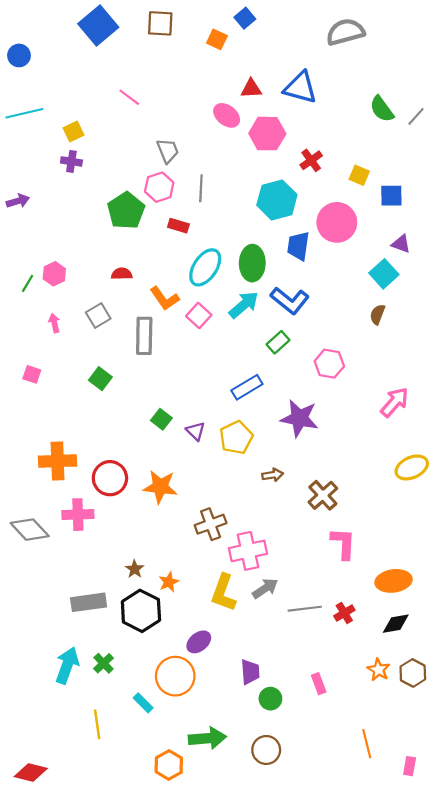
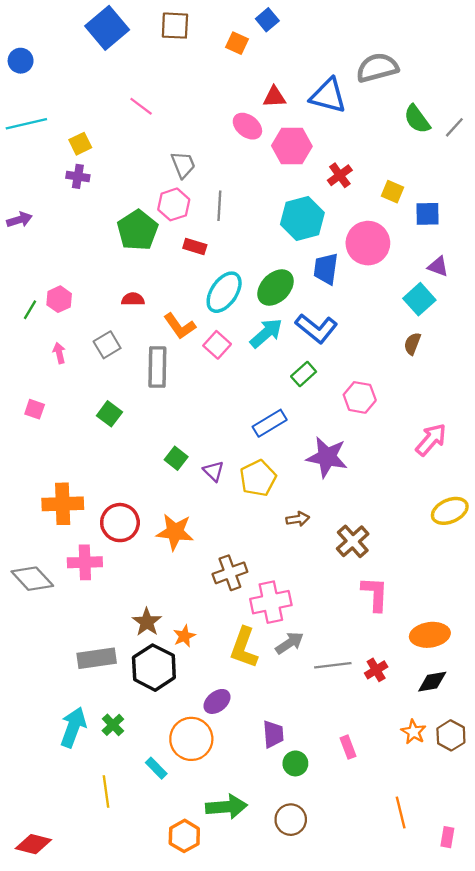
gray semicircle: (345, 32) -> (377, 68), moved
green ellipse: (252, 263) -> (276, 288), turned 44
brown star: (135, 569) -> (147, 622), size x1.4

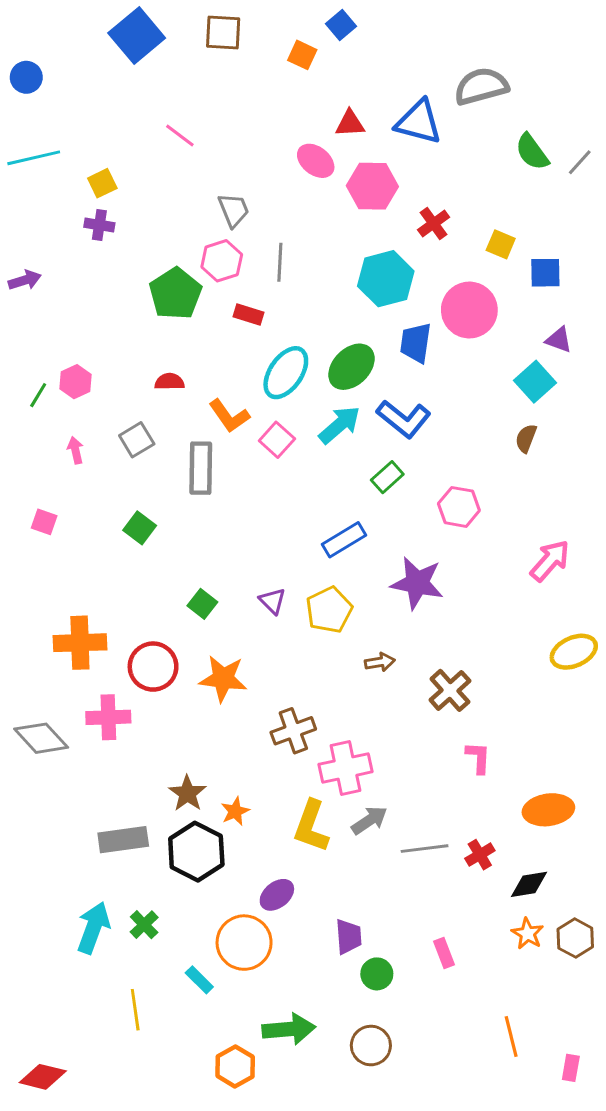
green square: (176, 458) -> (202, 604), moved
pink L-shape: (375, 594) -> (478, 758), size x0.7
black diamond: (432, 682) -> (529, 884), moved

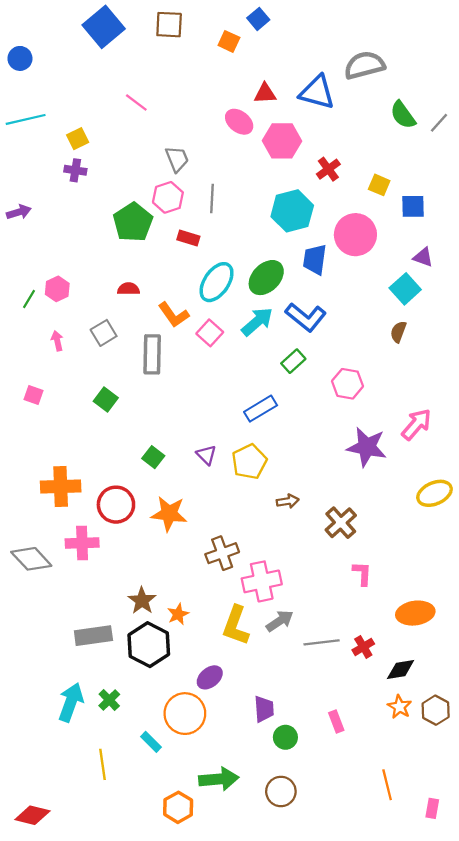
purple star: (417, 583) -> (367, 447), moved

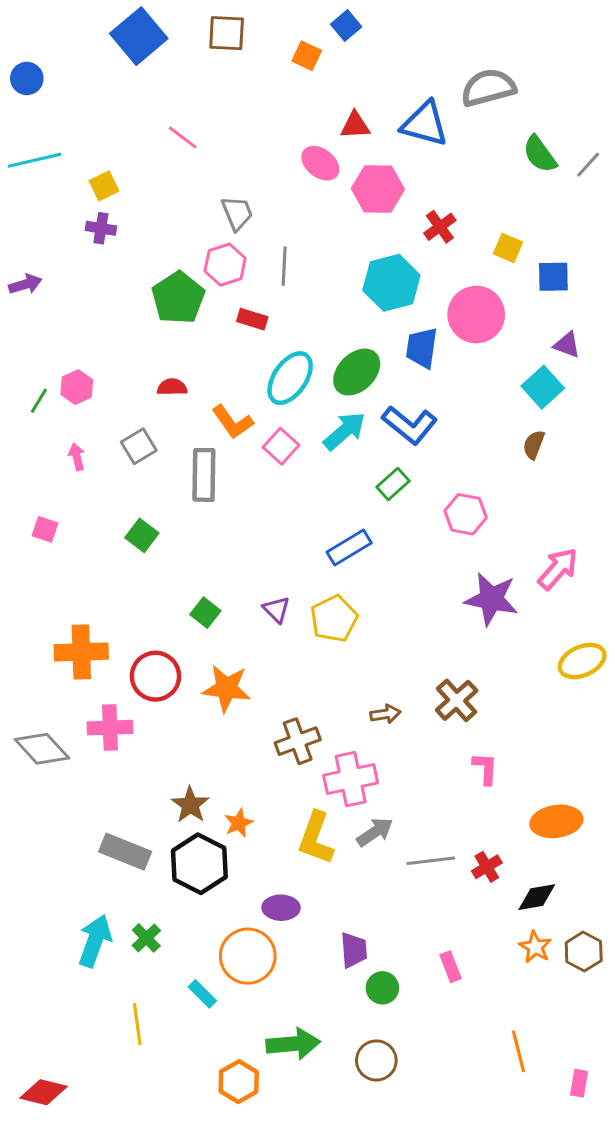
brown arrow: (288, 501) -> (385, 714), moved
gray rectangle: (93, 636) -> (125, 852), turned 30
purple ellipse: (210, 677) -> (281, 908), turned 40

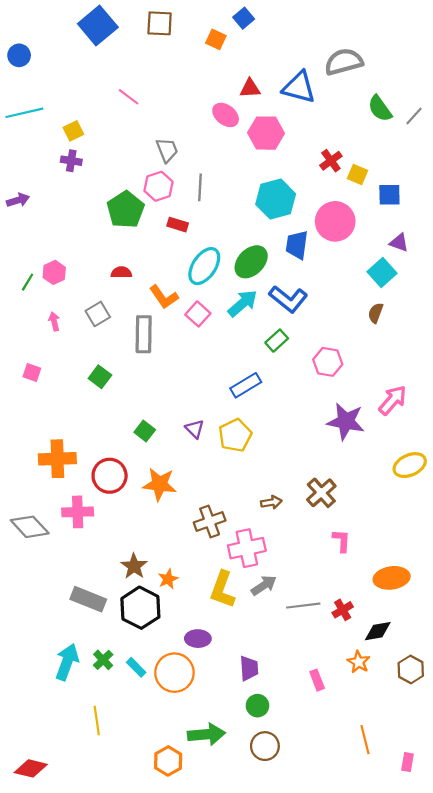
red cross: (440, 227) -> (331, 161), moved
orange star: (535, 947) -> (359, 662), moved
green circle: (382, 988) -> (257, 706), moved
cyan rectangle: (202, 994) -> (136, 667), moved

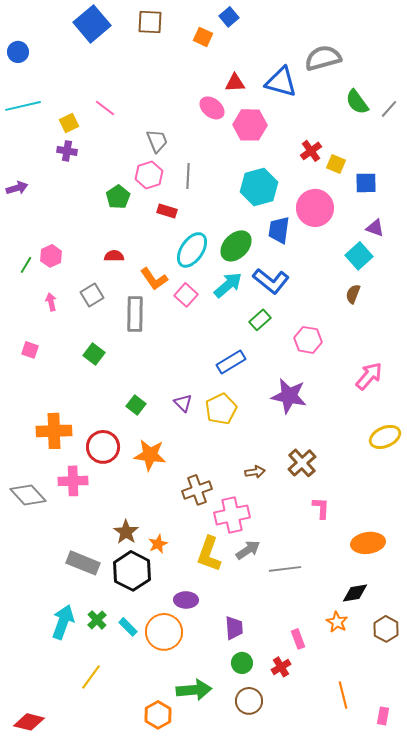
pink line: (129, 97) -> (105, 108), moved
green pentagon: (126, 210) -> (118, 197), size x0.7
purple star: (346, 421) -> (289, 396), moved
red cross: (343, 610) -> (281, 667), moved
yellow line: (97, 721) -> (91, 677), turned 44

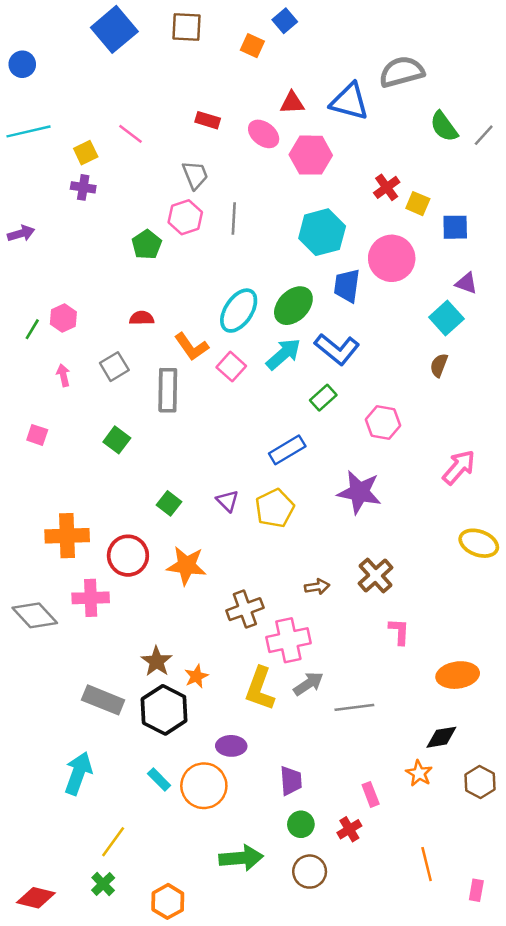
red rectangle: (167, 211) -> (208, 120), moved
yellow ellipse: (385, 437) -> (479, 543), turned 44
green cross: (97, 620) -> (103, 884), moved
orange hexagon: (158, 715) -> (168, 901), moved

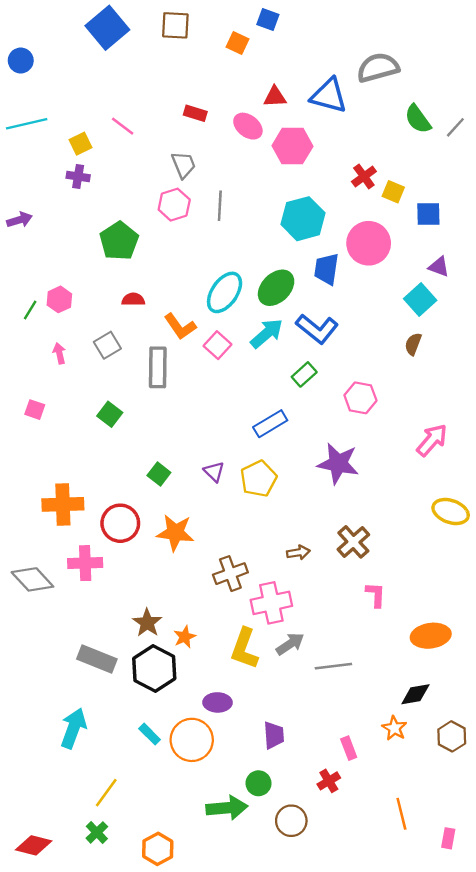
blue square: (285, 21) -> (268, 20), turned -30
green pentagon: (147, 245) -> (119, 241), moved, size x1.4
green circle: (301, 824) -> (258, 783), moved

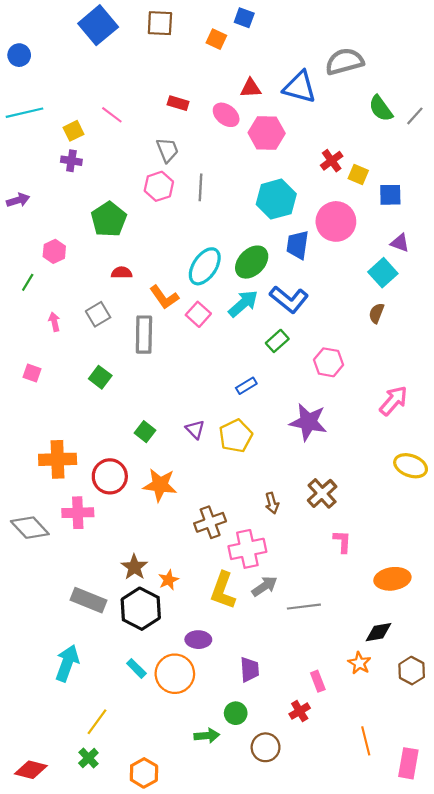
pink hexagon: (59, 299) -> (54, 251), moved
blue rectangle: (270, 424) -> (246, 386), size x0.7
brown arrow: (298, 552) -> (272, 503), turned 84
green arrow: (227, 808) -> (207, 736), size x0.7
pink rectangle: (448, 838) -> (408, 763), size x1.6

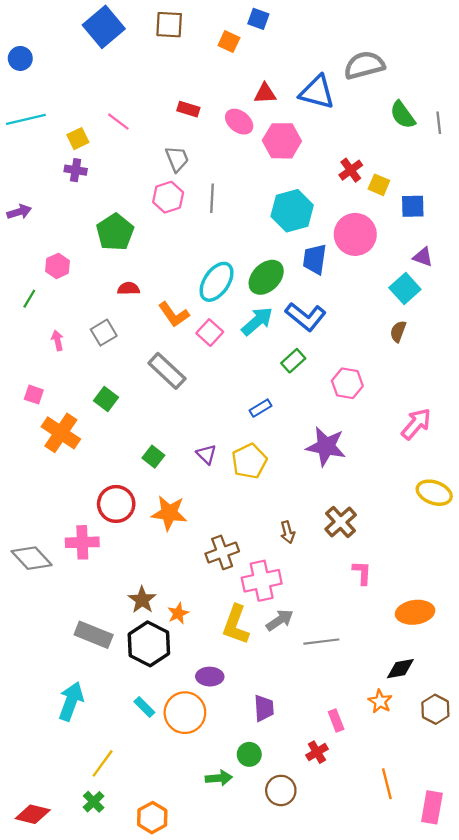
gray line: (415, 116) -> (439, 123), turned -48
gray rectangle: (144, 335) -> (167, 371), moved, turned -48
orange cross: (58, 459) -> (61, 433), moved, turned 36

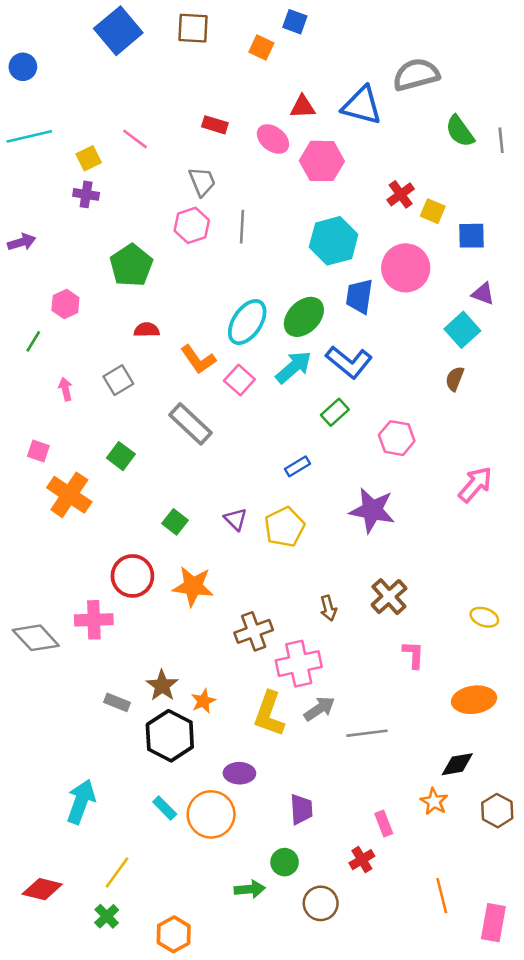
yellow ellipse: (434, 493) -> (484, 617), moved, size x0.7
gray rectangle: (94, 635) -> (117, 702), moved, size x0.6
red diamond: (33, 814) -> (42, 889), moved

